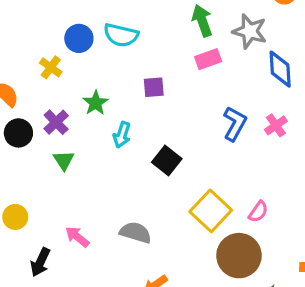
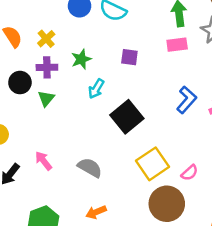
yellow cross: (51, 67) -> (46, 39), moved
purple cross: (56, 122) -> (47, 67), turned 30
black circle: (18, 133) -> (20, 83), moved
black square: (167, 160) -> (127, 117), size x1.4

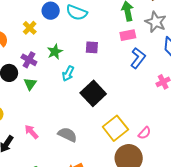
yellow cross: (46, 39) -> (30, 28), moved
purple cross: (47, 67) -> (29, 60), turned 35
blue L-shape: (186, 100) -> (138, 58), moved

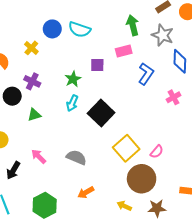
pink rectangle: (128, 35) -> (124, 51), moved
green star: (55, 52) -> (73, 79), moved
cyan arrow: (68, 74) -> (72, 103), moved
green triangle: (30, 84) -> (34, 115), moved, turned 40

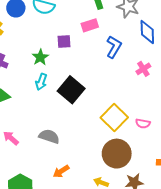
yellow square: (126, 148) -> (114, 117), moved
pink semicircle: (157, 152) -> (143, 124), moved, turned 64

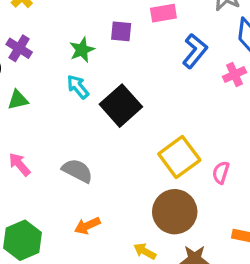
pink cross: (143, 69) -> (235, 75), moved
cyan arrow: (41, 82) -> (78, 87), turned 112
pink semicircle: (143, 124) -> (221, 173), turned 88

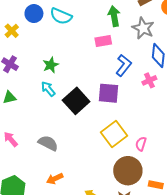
purple square: (121, 31) -> (109, 93), moved, size x1.5
brown circle: (175, 212) -> (128, 171), moved

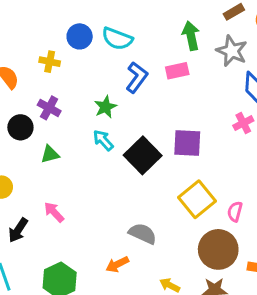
yellow cross: (12, 31) -> (50, 62), turned -32
blue L-shape: (124, 65) -> (137, 77), moved
gray semicircle: (48, 143) -> (143, 234), moved

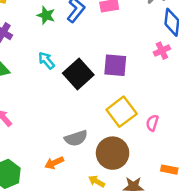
green star: (105, 107) -> (46, 15), moved, turned -30
gray semicircle: (143, 234) -> (76, 138), turned 135
brown circle: (218, 249) -> (113, 153), moved

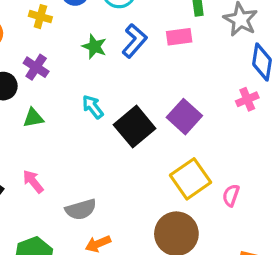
purple square: (115, 65) -> (184, 117), turned 35
gray semicircle: (76, 138) -> (81, 209), moved

